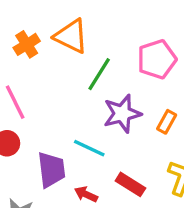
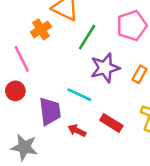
orange cross: (27, 44) -> (41, 29), moved

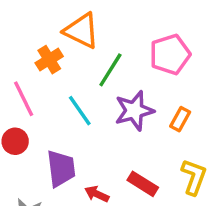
cyan line: (79, 95) -> (80, 111), moved, turned 30

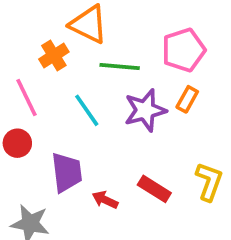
green line: (110, 70) -> (120, 66), turned 63
orange rectangle: (180, 119) -> (187, 99), moved

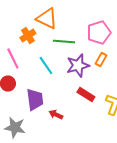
red rectangle: (154, 189) -> (86, 95), moved

